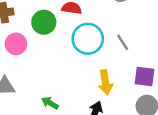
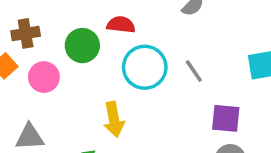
yellow arrow: (105, 82) -> (114, 119), moved

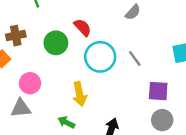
red semicircle: (121, 25) -> (83, 27), turned 42
pink circle: (44, 77) -> (30, 83), moved

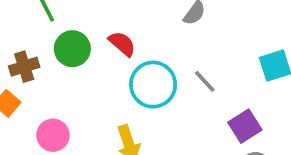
green circle: (56, 43) -> (72, 49), moved
purple square: (158, 91) -> (245, 126), turned -30

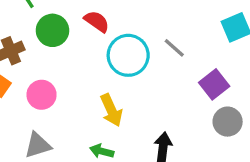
pink circle: (53, 135) -> (42, 95), moved

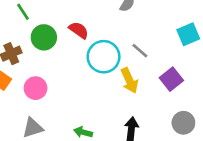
yellow arrow: (111, 110) -> (129, 81), moved
gray circle: (228, 122) -> (183, 123), moved

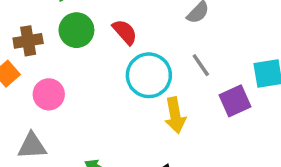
gray line: (140, 51) -> (201, 65), moved
purple square: (171, 79) -> (235, 101), moved

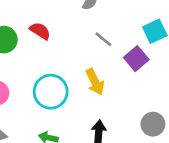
cyan circle: (149, 75) -> (51, 92), moved

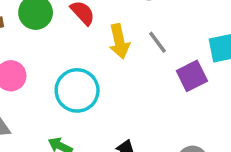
yellow arrow: (95, 82) -> (119, 41), moved

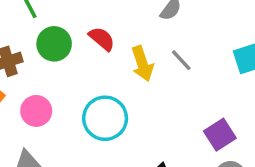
purple square: (192, 76) -> (220, 135), moved

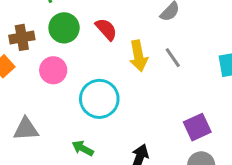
pink circle: (36, 111) -> (53, 70), moved

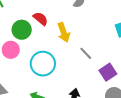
green circle: (64, 28) -> (22, 30), moved
gray line: (173, 58) -> (86, 53), moved

